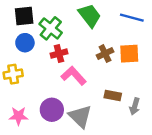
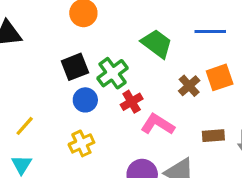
green cross: (51, 28) -> (113, 73), turned 30

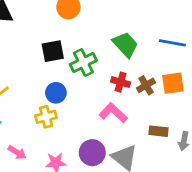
blue circle: (85, 100) -> (56, 93), moved
red cross: (132, 102) -> (121, 82), moved, turned 36

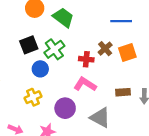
green trapezoid: (125, 45) -> (63, 18), moved
brown cross: (146, 85) -> (105, 49), moved
blue circle: (56, 93) -> (40, 69), moved
purple circle: (92, 153) -> (65, 108), moved

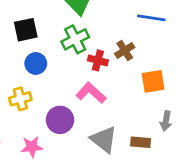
green cross: (54, 49) -> (75, 39), moved
orange square: (127, 53) -> (153, 81), moved
brown rectangle: (123, 92) -> (141, 142), moved

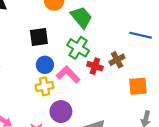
green cross: (75, 39) -> (78, 48), turned -35
pink L-shape: (91, 93) -> (68, 74), moved
yellow cross: (20, 99) -> (44, 86), moved

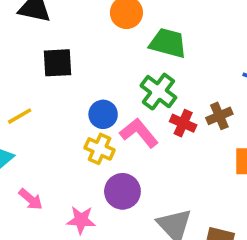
green trapezoid: (81, 17) -> (168, 43), turned -40
black square: (39, 37) -> (58, 63), moved
yellow cross: (44, 86) -> (100, 149), turned 30

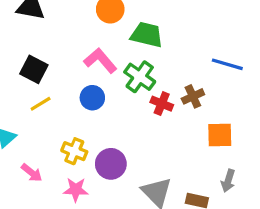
black square: (58, 63) -> (34, 69), moved, turned 32
yellow line: (20, 116) -> (41, 104), moved
pink L-shape: (139, 133) -> (100, 61), moved
yellow cross: (100, 149) -> (74, 151), moved

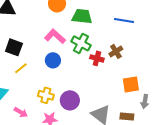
blue line: (227, 64) -> (124, 20), moved
orange square: (220, 135) -> (131, 84), moved

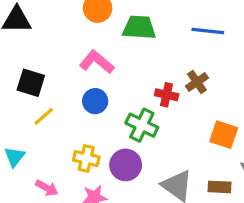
green cross: (81, 43) -> (142, 125), moved
orange square: (131, 84) -> (224, 135), turned 30

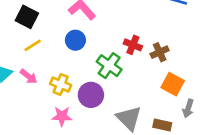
brown cross: (197, 82) -> (160, 52), moved
pink arrow: (47, 188) -> (29, 76), moved

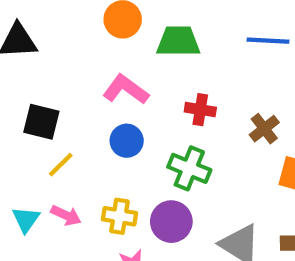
red cross: (133, 45) -> (200, 110), moved

